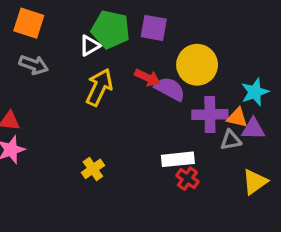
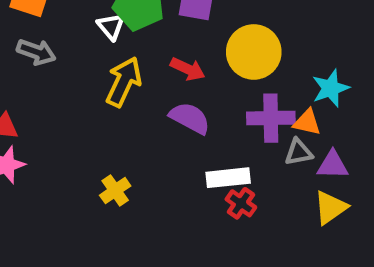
white triangle: (90, 46) -> (111, 26), turned -40
purple semicircle: (170, 89) -> (190, 118), moved
purple triangle: (253, 129) -> (333, 165), moved

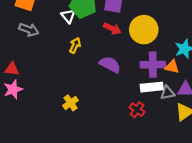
red arrow: (188, 69) -> (112, 28), moved
yellow arrow: (124, 82) -> (75, 45), size x0.6
gray triangle: (299, 152) -> (167, 93), moved
white rectangle: (228, 178) -> (152, 87), moved

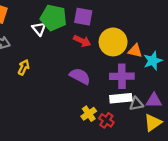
yellow arrow: (75, 45) -> (24, 67), moved
orange triangle: (172, 67) -> (135, 51), moved
yellow cross: (71, 103) -> (89, 114), moved

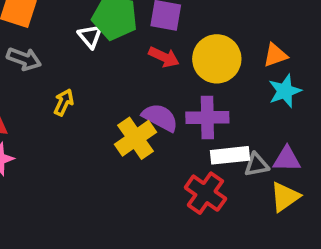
orange triangle: (135, 51) -> (275, 55), moved, turned -32
purple cross: (122, 76) -> (207, 117), moved
yellow cross: (89, 114) -> (136, 138), moved, size x1.5
red cross: (106, 120) -> (205, 193), size x1.5

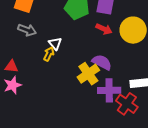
white triangle: (90, 36) -> (55, 44), moved
purple cross: (207, 117) -> (109, 90), moved

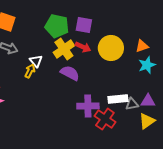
purple semicircle: (102, 62) -> (70, 73), moved
yellow cross: (88, 74) -> (64, 49), moved

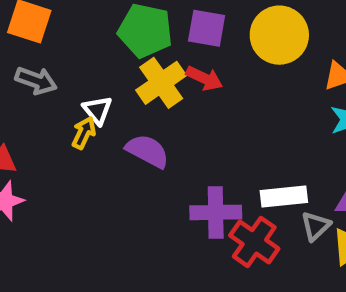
yellow circle: (111, 48) -> (279, 35), moved
purple semicircle: (70, 73) -> (147, 151), moved
gray triangle: (132, 104) -> (316, 226), moved, turned -32

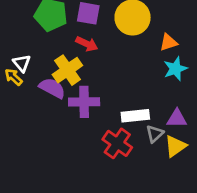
yellow cross: (161, 83) -> (67, 70), moved
yellow arrow: (84, 133) -> (14, 77), turned -72
purple cross: (216, 212) -> (84, 102), moved

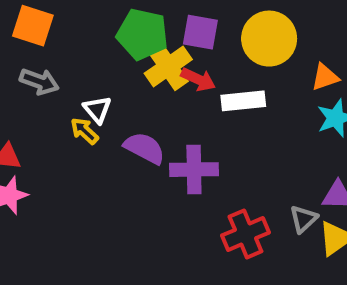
yellow cross: (67, 70) -> (168, 66), moved
white rectangle: (135, 116) -> (243, 101), moved
red cross: (117, 143) -> (245, 234), turned 32

